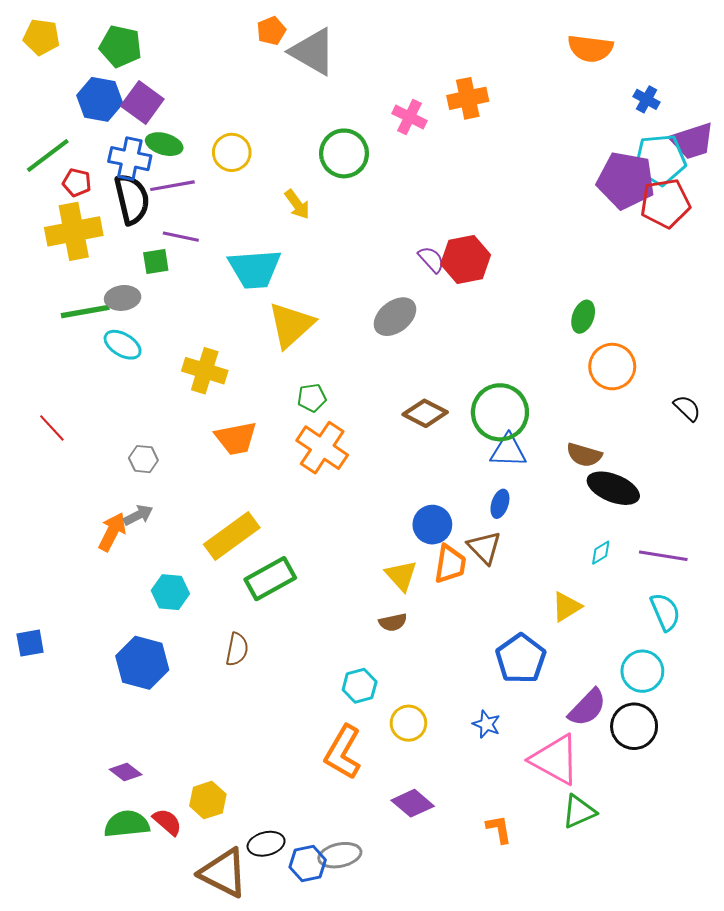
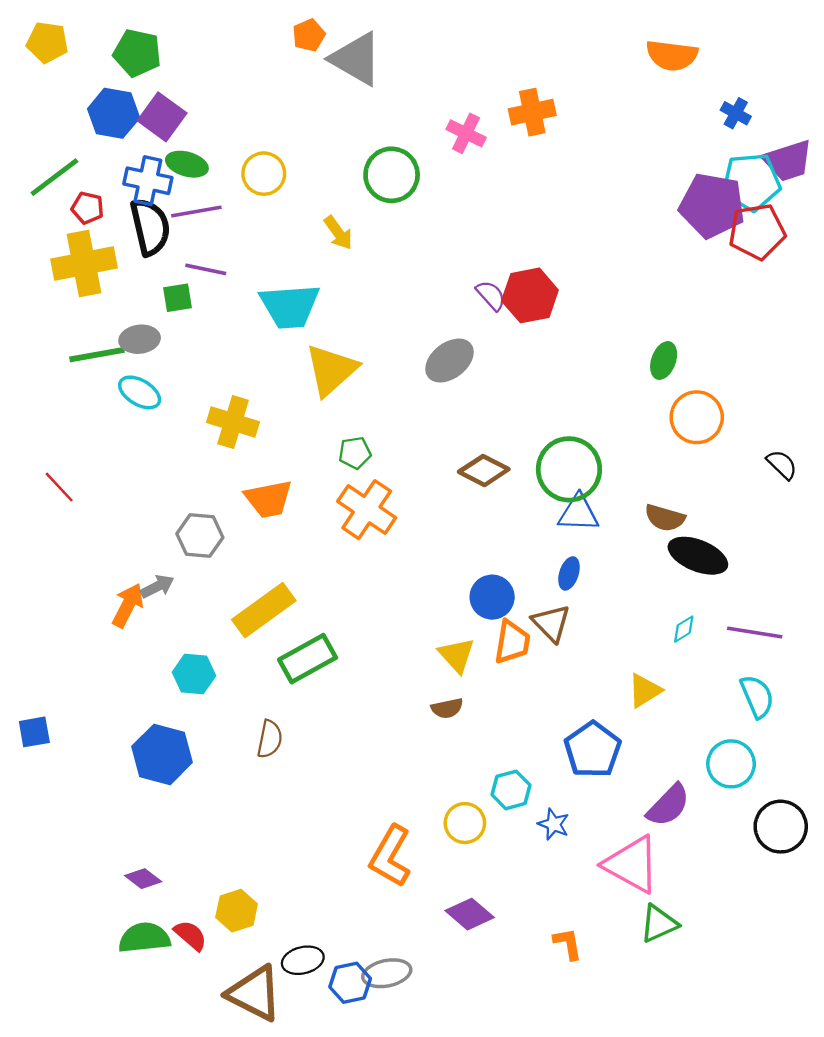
gray hexagon: (143, 459) -> (200, 536), moved, size x1.4
cyan hexagon: (360, 686) -> (511, 790), moved
black circle: (634, 726) -> (781, 827), moved

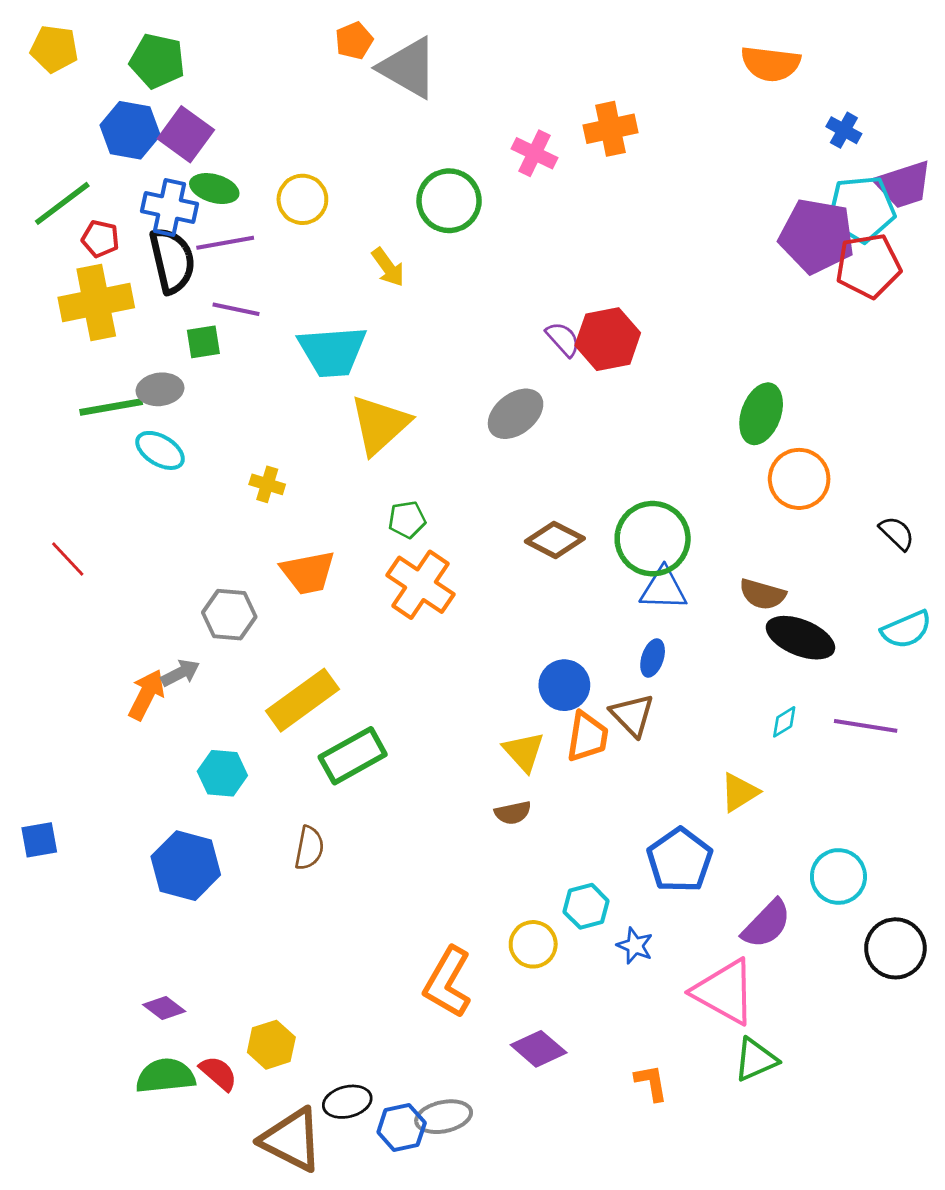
green ellipse: (664, 361) -> (761, 414), size x1.4
yellow cross: (233, 422) -> (267, 484), size x0.6
cyan semicircle: (757, 696) -> (906, 630), moved, turned 90

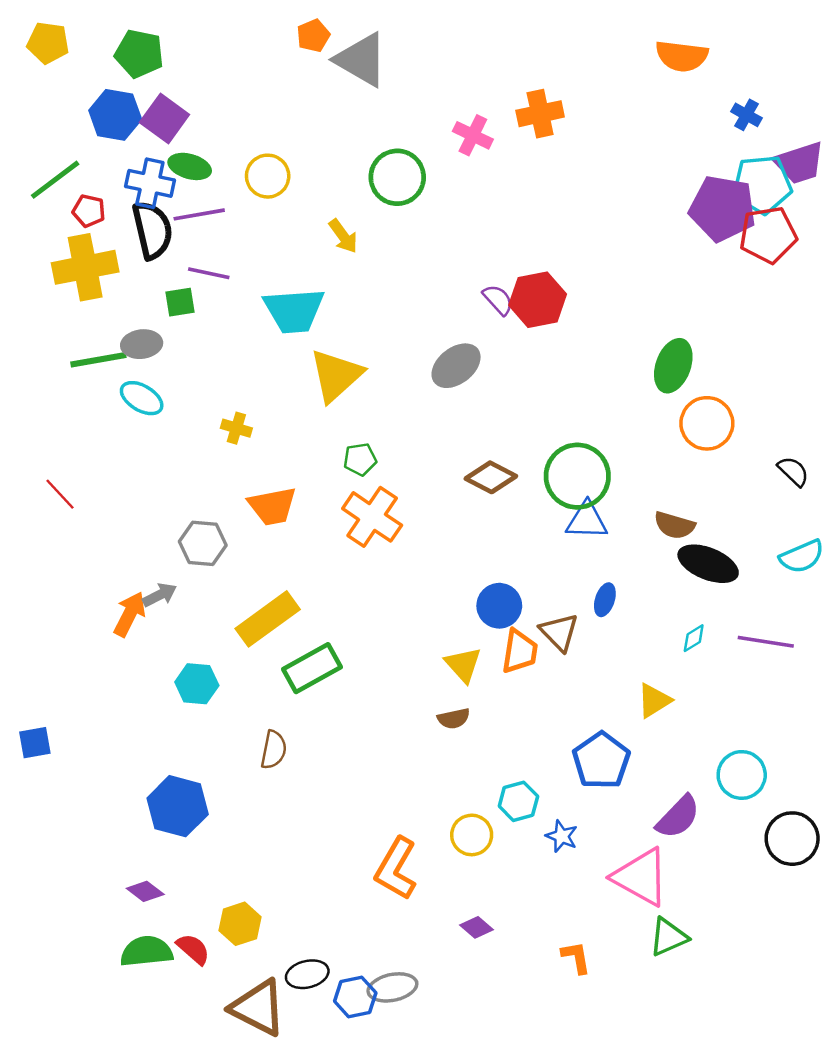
blue ellipse: (653, 658) -> (605, 600), moved
blue hexagon: (186, 866) -> (178, 806), moved
purple diamond: (539, 1049) -> (476, 927), size x0.7

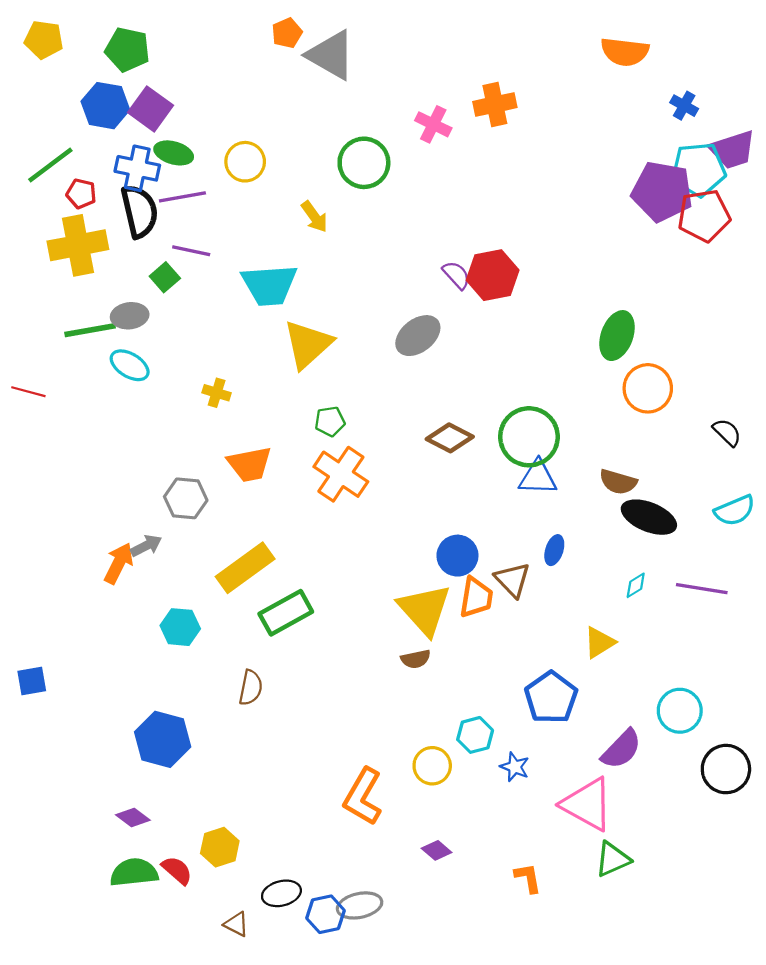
green square: (180, 302) -> (165, 277), turned -32
red line: (60, 494) -> (28, 392), moved, turned -32
yellow triangle: (463, 665) -> (424, 610), size x1.6
brown triangle: (258, 1008) -> (236, 924), size x0.5

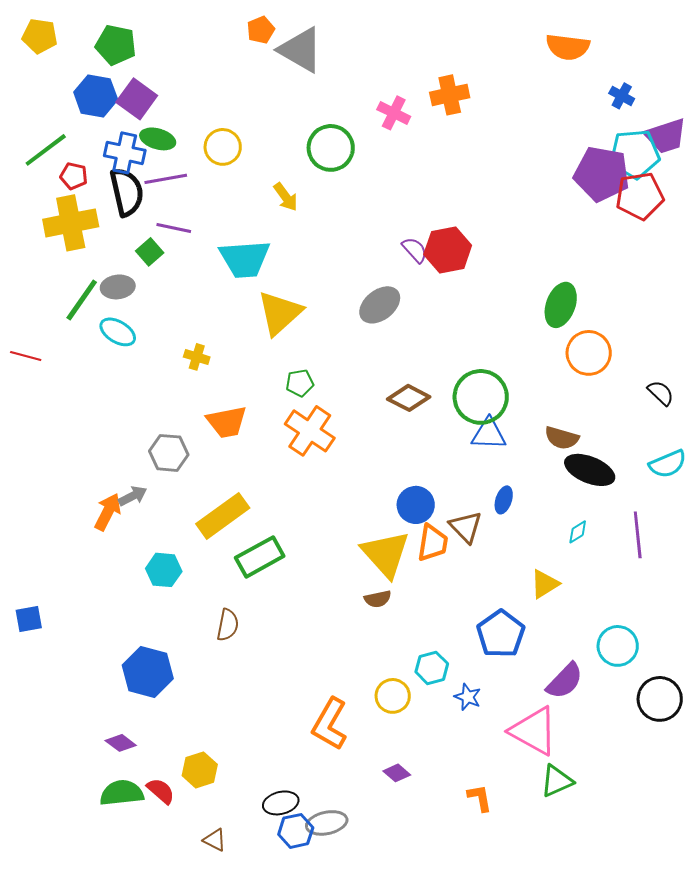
green line: (90, 330) -> (82, 300), turned -45
purple line: (702, 589) -> (638, 535), turned 75
black ellipse: (281, 893) -> (281, 803), moved

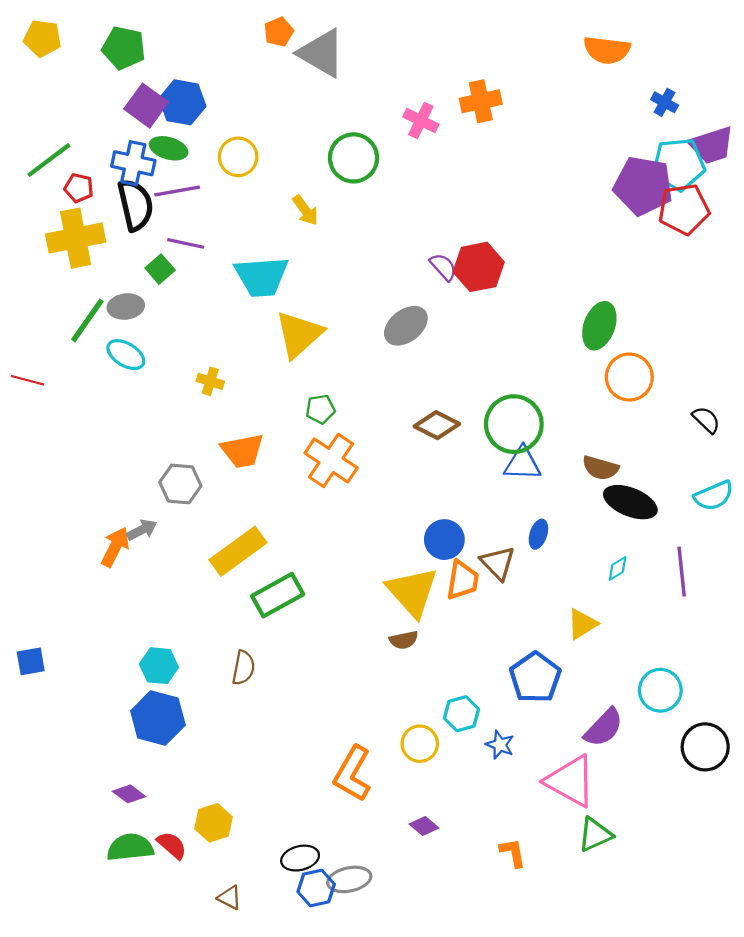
blue hexagon: (96, 96) -> (182, 102), moved
cyan hexagon: (164, 570) -> (159, 666), moved

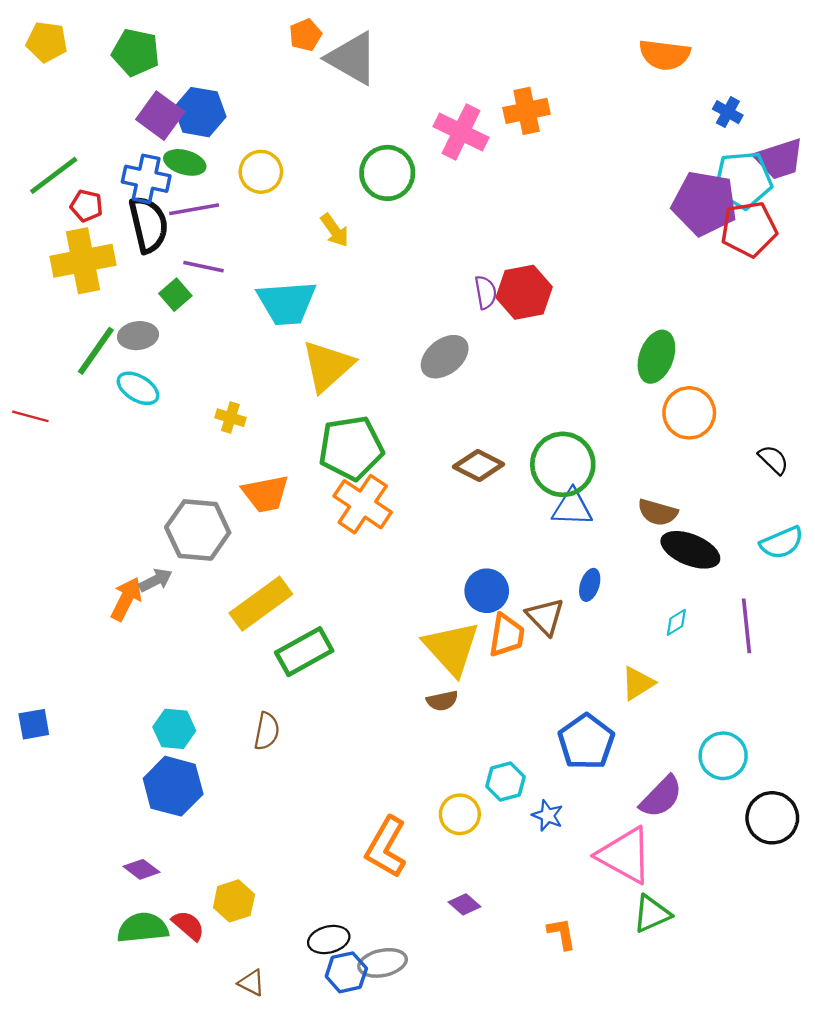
pink cross: (421, 121) -> (461, 132), size x1.4
purple semicircle: (443, 267) -> (486, 292), turned 32
green pentagon: (320, 409) -> (351, 448), size x2.0
gray hexagon: (180, 484) -> (198, 530), size x1.4

